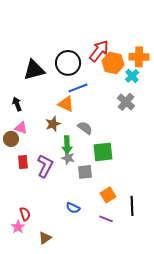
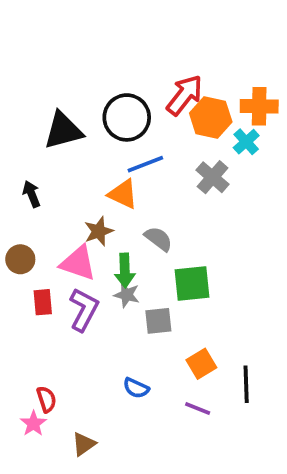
gray cross: (126, 102) -> (213, 177), moved
pink triangle: (21, 128) -> (78, 263), moved, size x1.5

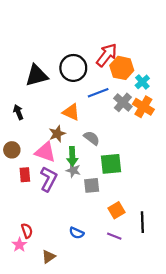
orange cross: (259, 106) -> (143, 107), moved, turned 30
blue line: (145, 164) -> (98, 93), moved
blue semicircle: (136, 388) -> (77, 233), moved

